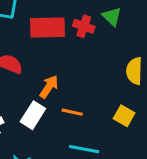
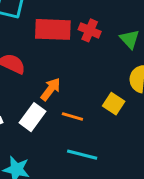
green triangle: (112, 17) -> (130, 39), moved
yellow square: (124, 116) -> (114, 104), moved

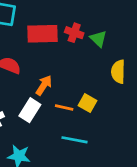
green triangle: (130, 39) -> (98, 39), moved
yellow square: (114, 104) -> (88, 103), moved

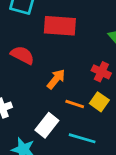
red cross: (74, 33) -> (101, 72), moved
white rectangle: (30, 110) -> (47, 125), moved

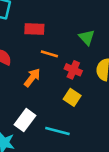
red rectangle: (60, 26) -> (34, 29), size x0.7
orange line: (75, 104) -> (49, 54), moved

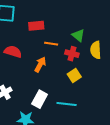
green triangle: (87, 37) -> (78, 35), moved
yellow square: (72, 97) -> (74, 76), turned 32

